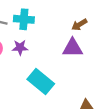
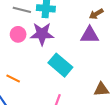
purple star: (20, 47) -> (42, 34), size x1.6

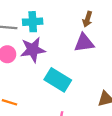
brown arrow: (96, 14) -> (87, 19), turned -32

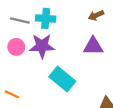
brown arrow: (87, 19) -> (96, 15), moved, turned 40

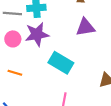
orange line: (12, 94) -> (15, 73), moved

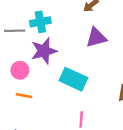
pink circle: (13, 39) -> (20, 70), moved

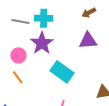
purple star: (44, 51) -> (42, 43), turned -30
orange line: (24, 96) -> (18, 77), turned 32

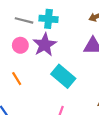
pink circle: (18, 55) -> (20, 45), moved

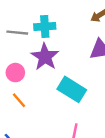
pink circle: (20, 45) -> (15, 73), moved

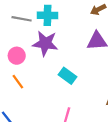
purple star: (45, 57) -> (45, 43), turned -30
cyan rectangle: (72, 89) -> (68, 76), size x0.7

